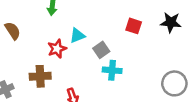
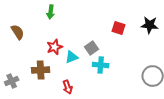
cyan triangle: (77, 36) -> (72, 57), moved

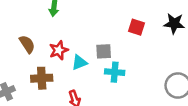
brown semicircle: (18, 32) -> (27, 44), moved
gray square: (92, 48) -> (104, 51), turned 32

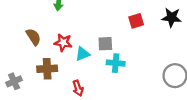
red square: (137, 27) -> (136, 21), turned -35
red star: (59, 50) -> (63, 43), turned 30

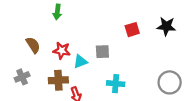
cyan cross: (116, 63) -> (116, 84), moved
brown cross: (47, 69) -> (58, 80), moved
gray cross: (14, 81) -> (22, 77), moved

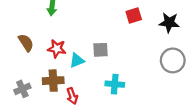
red square: (132, 30) -> (134, 15), moved
gray cross: (22, 77) -> (22, 89), moved
gray circle: (170, 82) -> (173, 60), moved

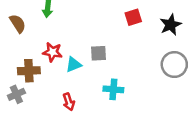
black star: (169, 23) -> (171, 25), turned -30
brown semicircle: (26, 43) -> (18, 23), moved
brown cross: (53, 81) -> (29, 71), moved

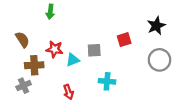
red square: (133, 17) -> (124, 40), moved
brown semicircle: (18, 23) -> (22, 40), moved

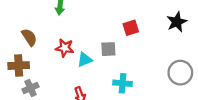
red square: (124, 40) -> (131, 28), moved
gray circle: (159, 60) -> (180, 73), moved
brown cross: (34, 65) -> (19, 66), moved

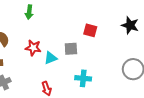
black star: (177, 22) -> (130, 25), turned -30
red square: (131, 28) -> (90, 30), turned 32

